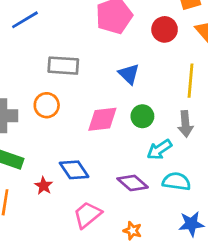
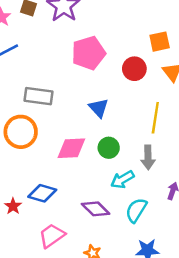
orange circle: (47, 105) -> (21, 132), size x1.4
blue diamond: (74, 170) -> (42, 193), turned -44
cyan semicircle: (176, 181) -> (136, 210), turned -70

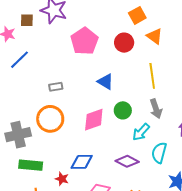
gray rectangle: (39, 96) -> (56, 87), size x0.6

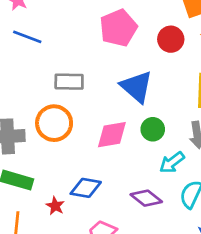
blue line: (19, 60) -> (27, 37), turned 55
blue triangle: (105, 82) -> (137, 87), size x1.5
gray rectangle: (56, 87) -> (69, 82), size x1.5

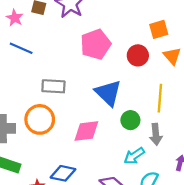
green circle: (153, 129) -> (130, 120), moved

